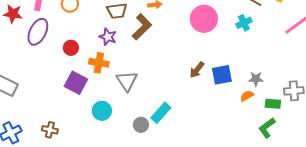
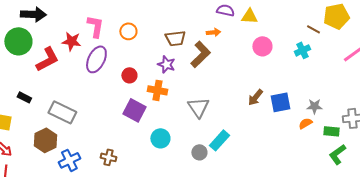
pink circle: (204, 19) -> (262, 46), size x0.7
gray triangle: (127, 81) -> (198, 107), moved
green L-shape: (267, 128) -> (337, 154), moved

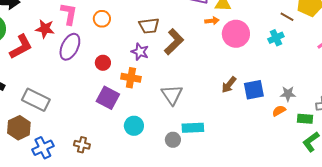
orange arrow: (213, 32) -> (212, 21), moved
pink circle: (262, 46) -> (236, 34), size x1.4
cyan rectangle: (219, 140) -> (193, 128), turned 45

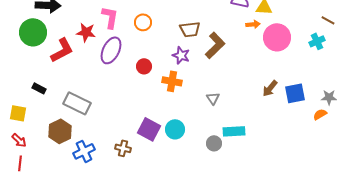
gray triangle: (172, 95) -> (213, 98), size x0.6
purple square: (108, 98) -> (149, 129), moved

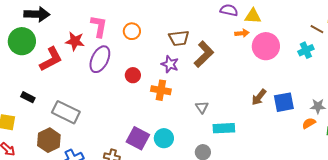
cyan rectangle: (234, 131) -> (224, 128), moved

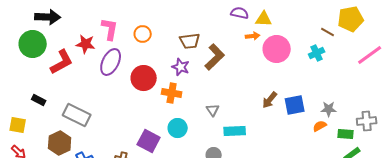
red circle: (133, 75) -> (144, 78), size x1.6
cyan circle: (164, 138) -> (178, 128), moved

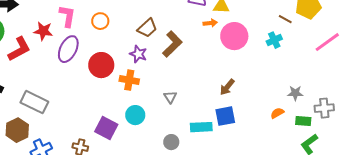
brown trapezoid: (190, 41) -> (147, 28), turned -35
blue square: (295, 105) -> (225, 116), moved
gray star: (329, 109) -> (295, 93), moved
cyan rectangle: (235, 131) -> (201, 127), moved

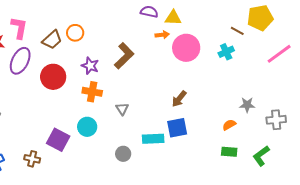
orange circle: (100, 21) -> (75, 33), moved
brown trapezoid: (147, 28) -> (52, 40), moved
orange cross: (129, 80) -> (92, 92), moved
green rectangle: (303, 121) -> (229, 152), moved

